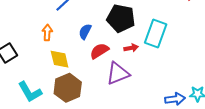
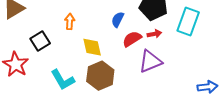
orange arrow: (47, 33) -> (70, 22), moved
red arrow: (131, 48) -> (154, 34), moved

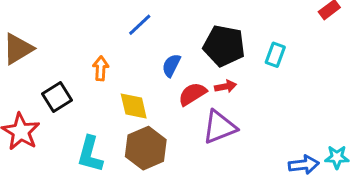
cyan rectangle: (188, 22) -> (275, 55), moved, size x0.6
cyan L-shape: (63, 80) -> (90, 154), turned 45

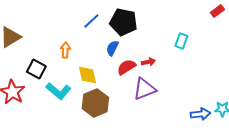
black pentagon: (224, 46) -> (123, 22), moved
black square: (57, 97) -> (36, 69), turned -30
cyan L-shape: (90, 154) -> (58, 91), moved, turned -65

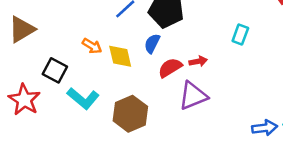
orange arrow: (65, 50) -> (92, 46), turned 119
yellow diamond: (87, 75) -> (120, 56), moved

